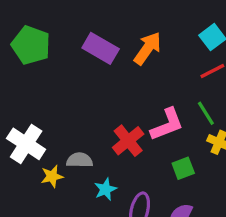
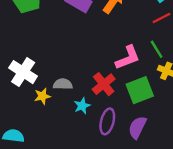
red cross: (128, 141) -> (104, 84), moved
green square: (183, 168) -> (140, 90), size x1.6

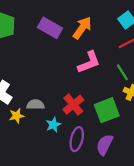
pink L-shape: (128, 58) -> (89, 62), moved

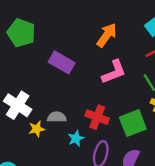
purple rectangle: (50, 28) -> (62, 62), moved
red cross: (73, 105) -> (97, 117), turned -30

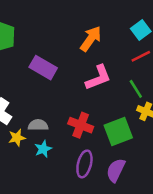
cyan star: (76, 138) -> (43, 149), moved

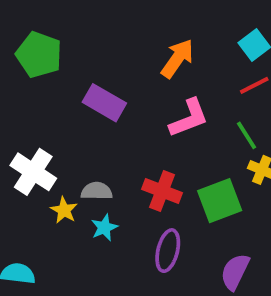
yellow star: (17, 138) -> (64, 210), turned -30
purple semicircle: (116, 170) -> (235, 272), moved

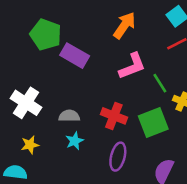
green pentagon: (39, 55) -> (46, 35), moved
green line: (247, 135) -> (160, 83), moved
yellow star: (64, 210) -> (30, 145), moved, turned 30

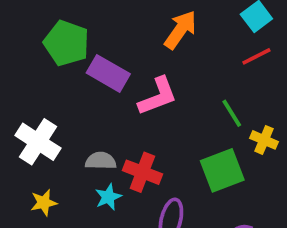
pink L-shape: (132, 66) -> (158, 96), moved
red cross: (114, 116) -> (142, 172), moved

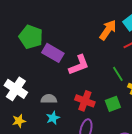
orange arrow: (180, 30) -> (108, 30), moved
green square: (222, 170) -> (113, 104), size x0.7
red cross: (142, 172) -> (85, 101), moved

